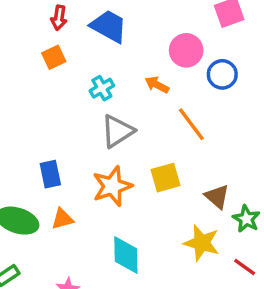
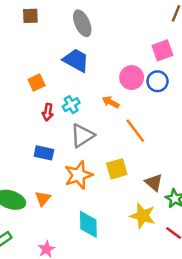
red arrow: (59, 18) -> (48, 112), moved
blue circle: (222, 74) -> (158, 81), moved
blue rectangle: (50, 174) -> (44, 153), moved, turned -66
orange triangle: (62, 219) -> (43, 199), turned -35

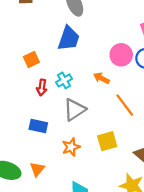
blue trapezoid: (76, 60) -> (69, 38), turned 80
orange star: (79, 175) -> (71, 147), size x0.7

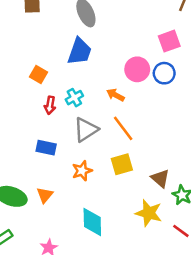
orange square: (31, 59) -> (38, 74), turned -35
orange line: (125, 105) -> (123, 128), moved

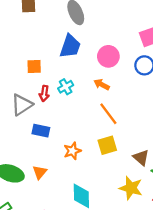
pink circle: (137, 69) -> (108, 56), moved
orange square: (38, 74) -> (34, 66), turned -32
gray triangle: (86, 130) -> (22, 105), moved

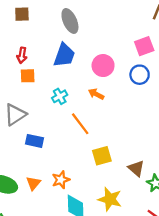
red arrow: (44, 93) -> (22, 55), moved
orange line: (108, 114) -> (80, 124), moved
orange star: (72, 151) -> (61, 180), moved
yellow star: (131, 188) -> (110, 199), moved

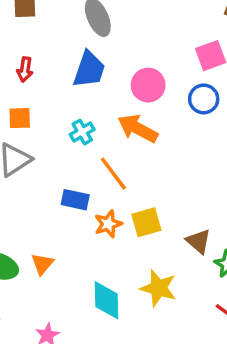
orange square: (28, 76) -> (20, 118), moved
orange arrow: (96, 94) -> (138, 128), size x1.6
blue rectangle: (35, 141) -> (75, 200), moved
orange star: (61, 180) -> (108, 224), moved

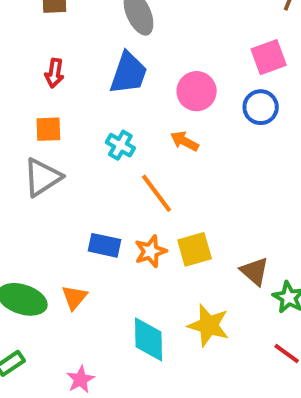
orange arrow: (138, 128) -> (185, 141), size x0.6
cyan cross: (82, 132) -> (120, 145), turned -30
blue rectangle: (75, 200) -> (104, 245), moved

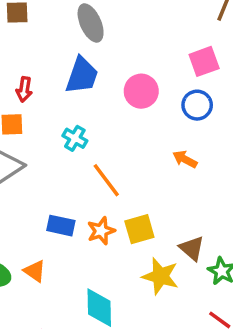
red arrow: (54, 73) -> (24, 89), moved
orange arrow: (185, 141) -> (185, 159), moved
orange triangle: (74, 297) -> (35, 271), turned -35
yellow star: (209, 325) -> (160, 276), moved

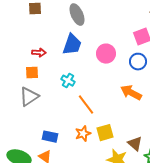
red arrow: (24, 89) -> (39, 53), turned -96
orange arrow: (185, 159) -> (131, 93), size x1.5
blue rectangle: (61, 226) -> (50, 137), moved

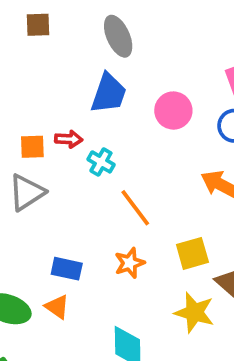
red arrow: (39, 53) -> (69, 139), moved
yellow square: (105, 133) -> (192, 253), moved

